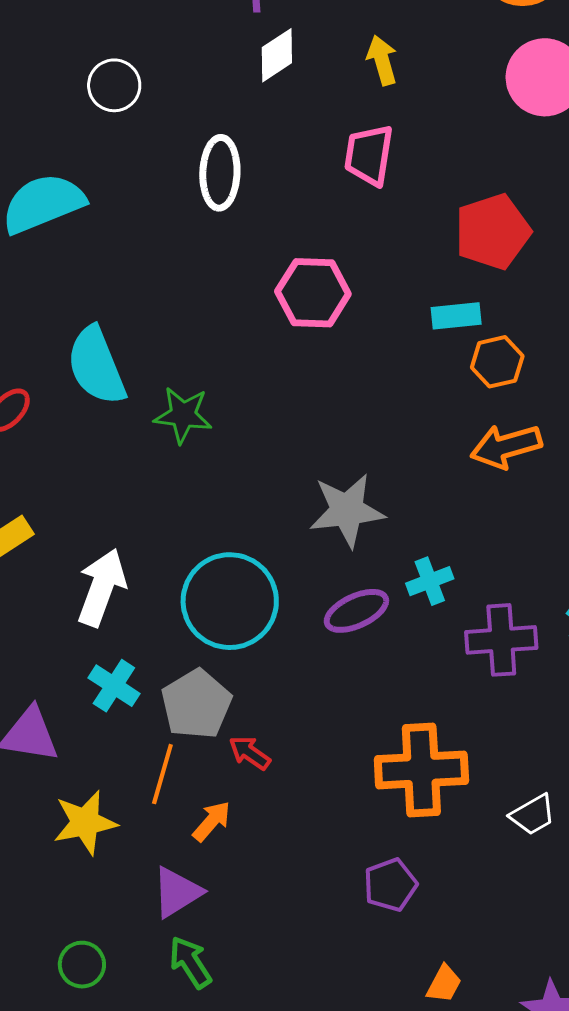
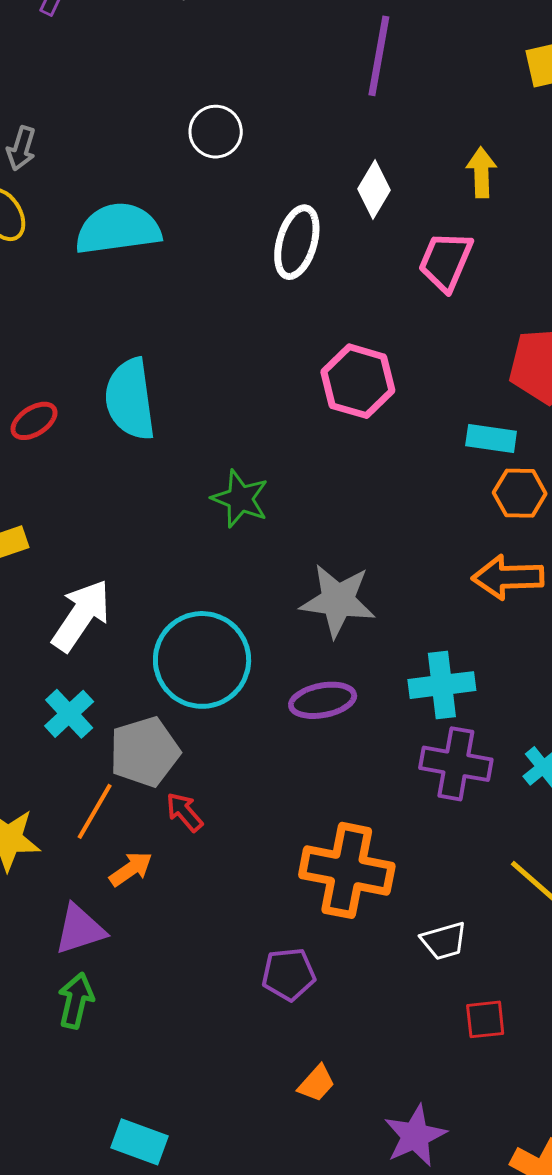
white diamond: (277, 55) -> (374, 190), moved, turned -40
green star: (183, 415) -> (240, 499), moved
cyan cross: (430, 581) -> (442, 685), moved, size x1.4
green arrow: (190, 962) -> (76, 1001), turned 32

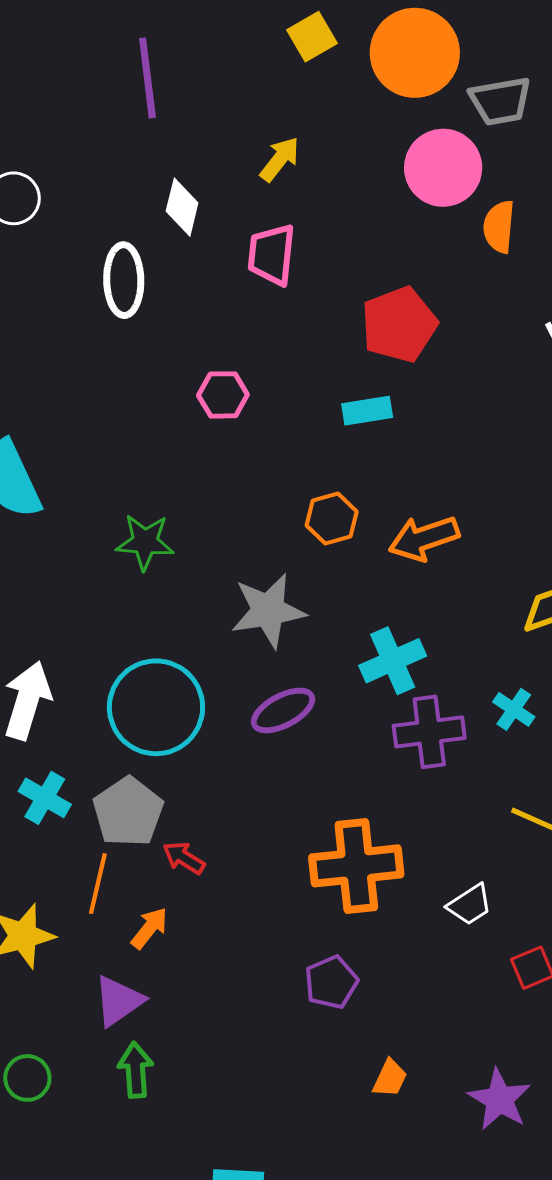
yellow arrow: (481, 172) -> (280, 159), turned 57
pink hexagon: (358, 381) -> (223, 395), size x0.7
orange hexagon: (520, 493) -> (332, 519), moved

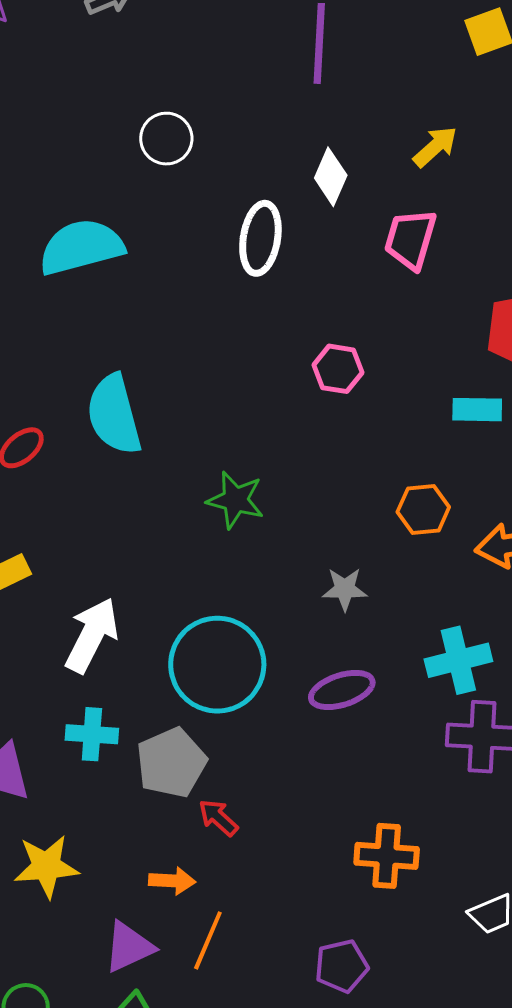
gray star: (268, 611) -> (345, 589), size x0.6
cyan cross: (45, 798) -> (92, 734), turned -36
orange cross: (356, 866) -> (387, 856), size x0.7
orange line: (98, 884) -> (208, 940), moved
orange arrow: (149, 928) -> (172, 881), turned 45

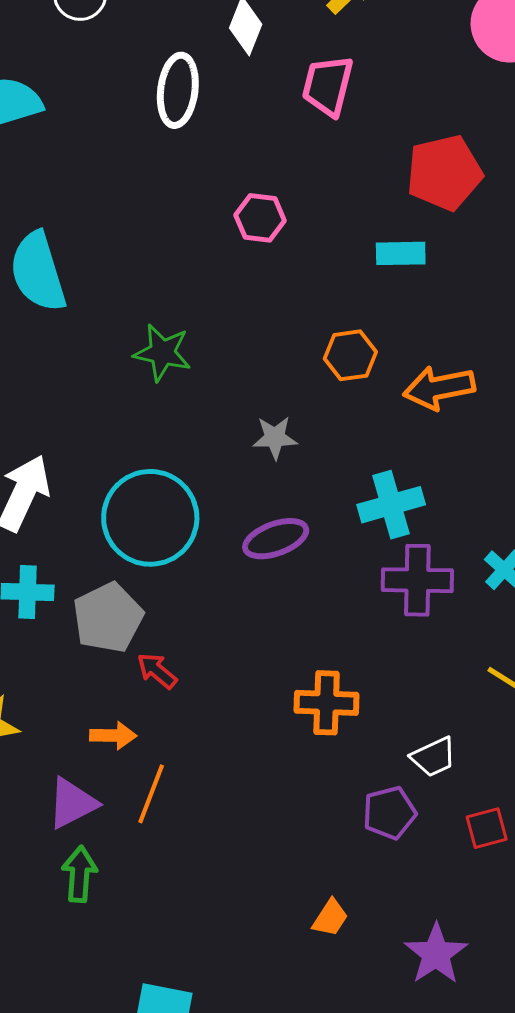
purple pentagon: (341, 966) -> (389, 813), moved

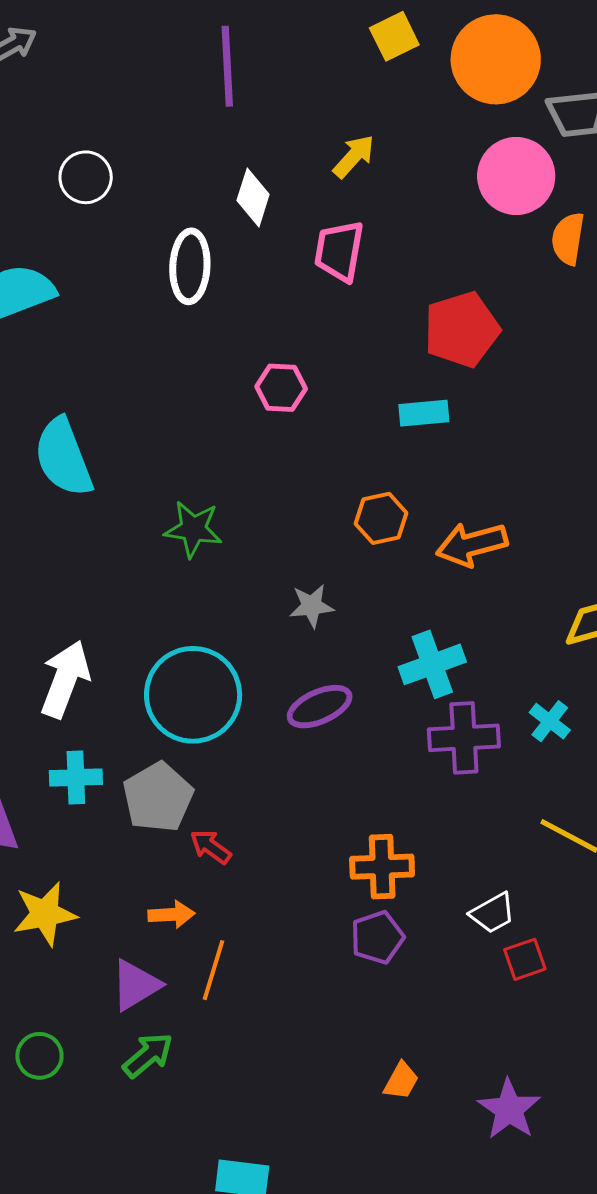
purple pentagon: (389, 813) -> (377, 937), moved
red square: (487, 828) -> (525, 959), moved
green arrow: (79, 874) -> (148, 1055), turned 50

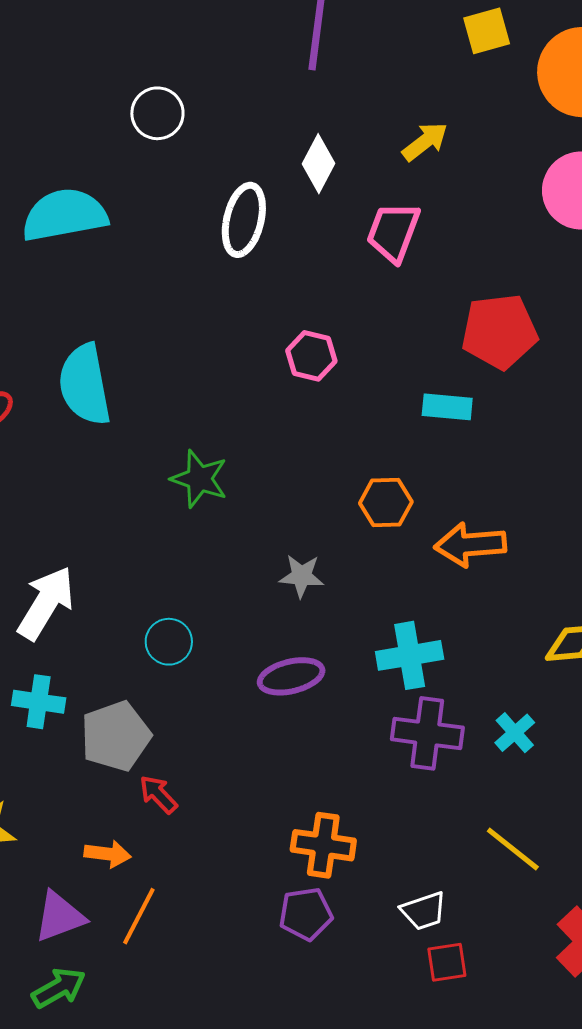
cyan circle: (193, 695) -> (169, 642), size x0.5

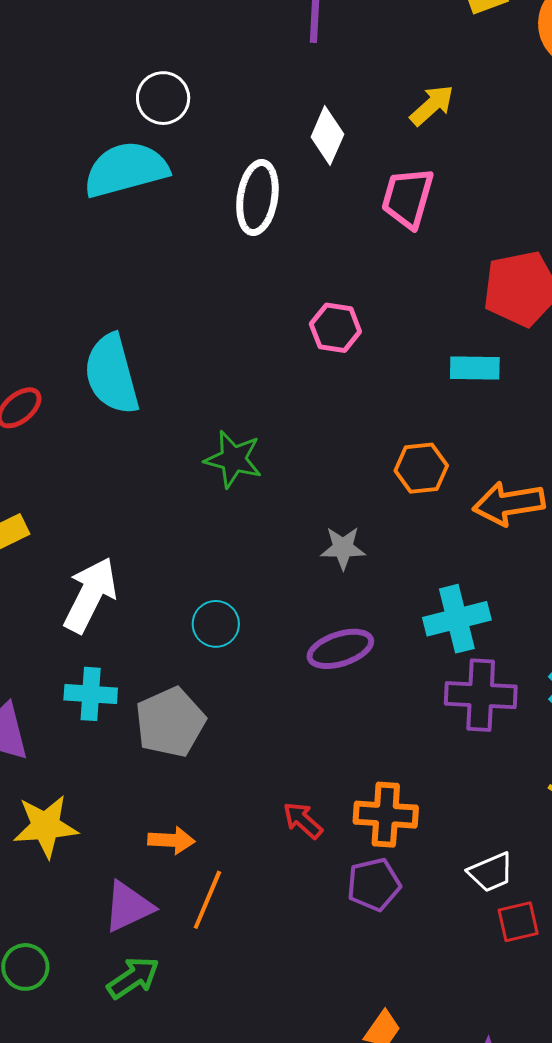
cyan semicircle: (65, 215) -> (126, 169), moved
red arrow: (158, 794) -> (303, 820), moved

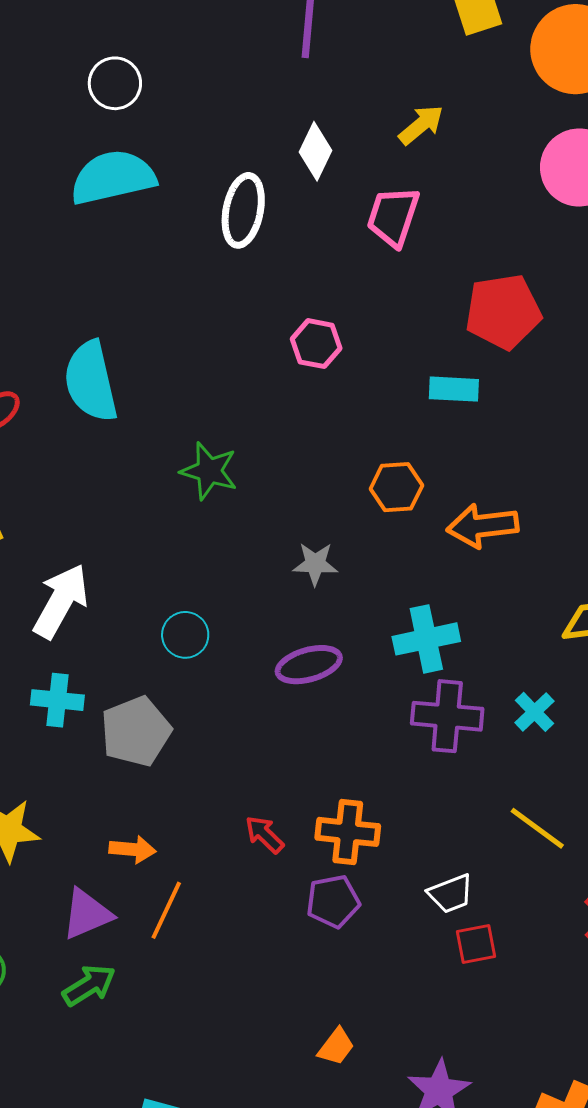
white circle: (163, 98) -> (115, 83), moved

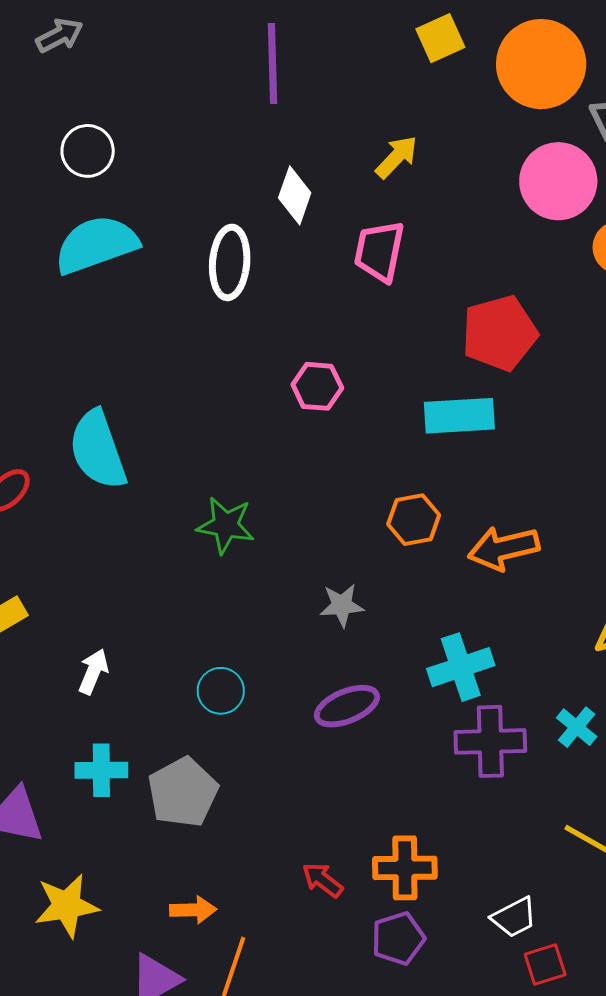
cyan rectangle: (454, 389) -> (459, 416), size x1.4
white arrow: (61, 601) -> (93, 672), size x0.6

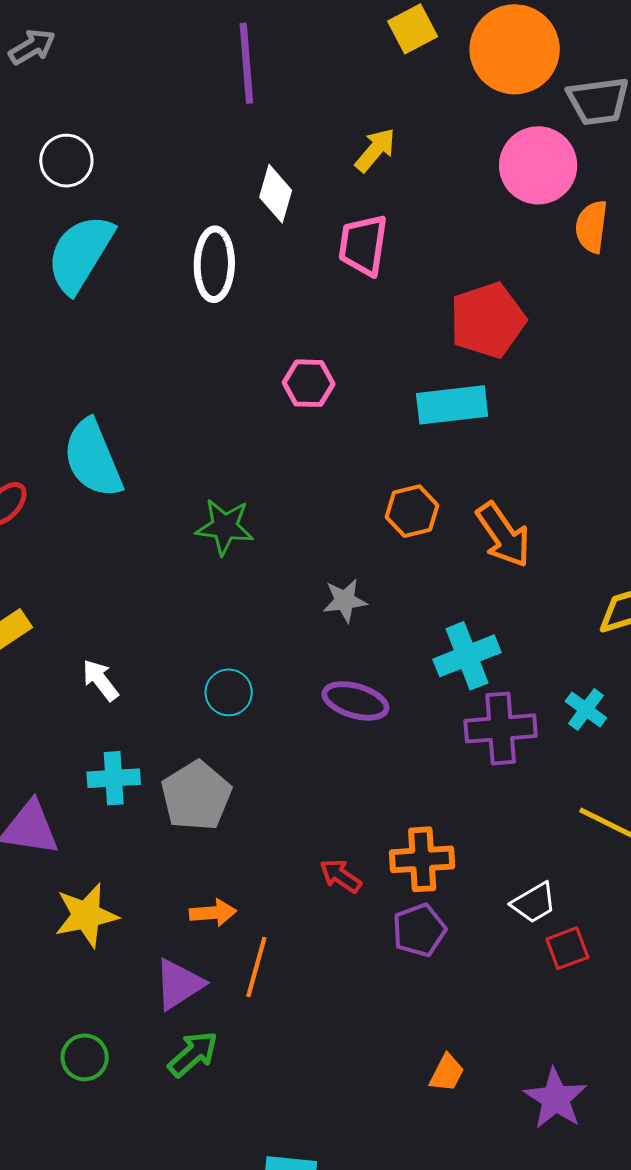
cyan semicircle: (96, 245) -> (80, 254), turned -36
orange arrow: (504, 548) -> (503, 535), turned -108
white arrow: (93, 672) -> (100, 680), turned -57
purple ellipse: (347, 706) -> (355, 701), turned 42

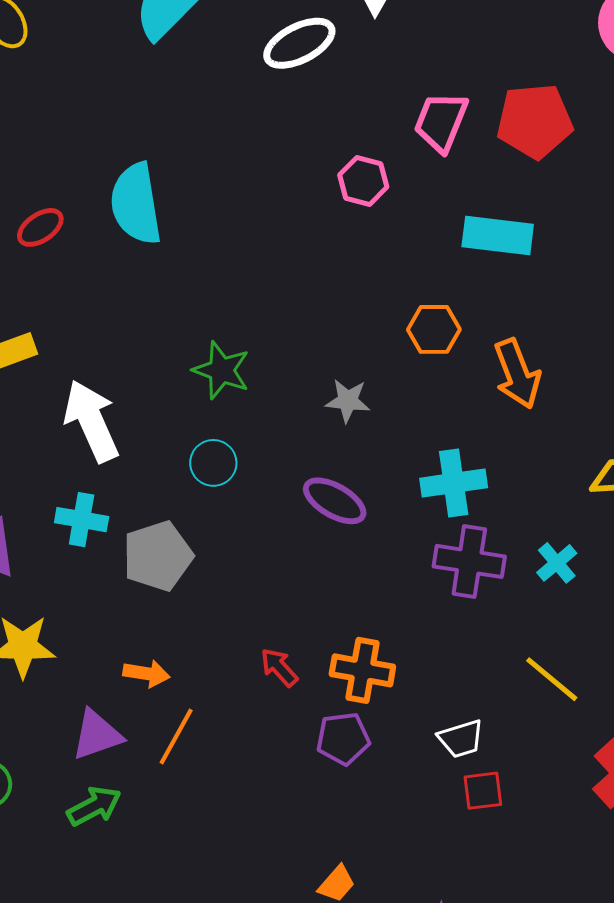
pink trapezoid: (363, 245) -> (441, 122), moved
white ellipse: (214, 264) -> (299, 43), turned 48
red pentagon: (488, 320) -> (535, 121), moved
green star: (225, 527) -> (221, 370), moved
white arrow: (100, 680) -> (91, 421), size x1.8

